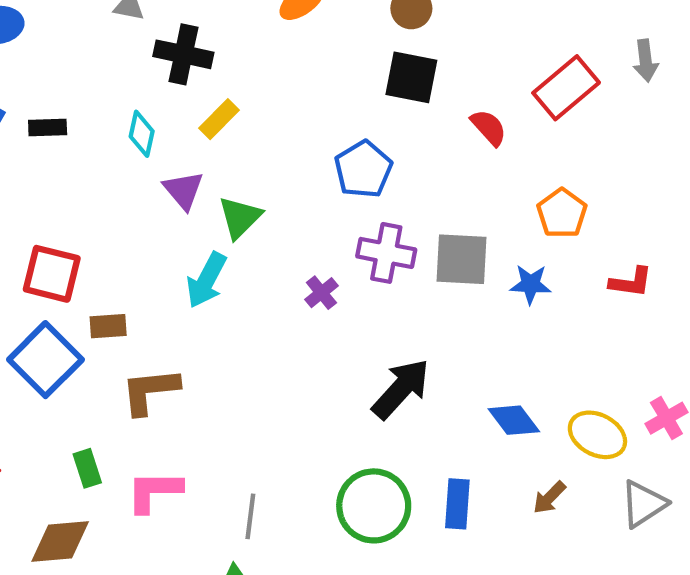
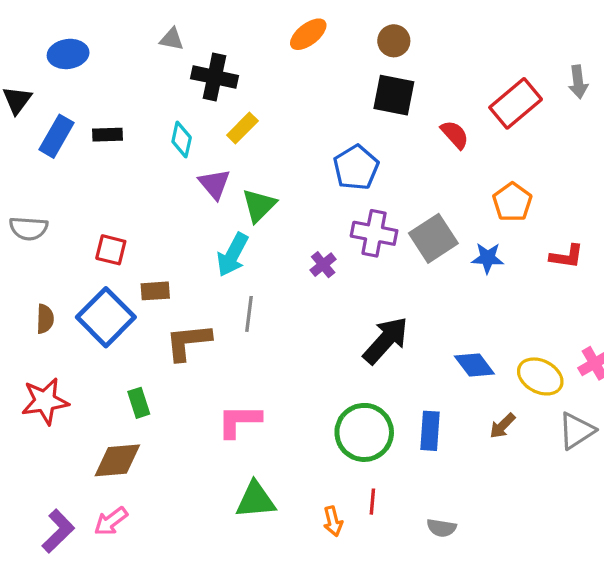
gray square: (462, 259) -> (433, 238), turned -36
red square: (52, 274) -> (111, 250), size x0.7
pink L-shape: (154, 491) -> (239, 421), moved
gray line: (250, 516) -> (249, 314), moved

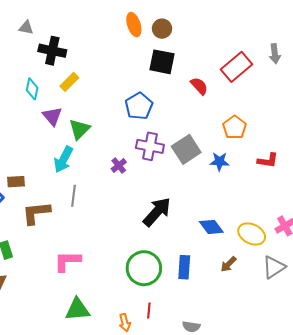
orange ellipse: (308, 34) -> (134, 25), moved, turned -70

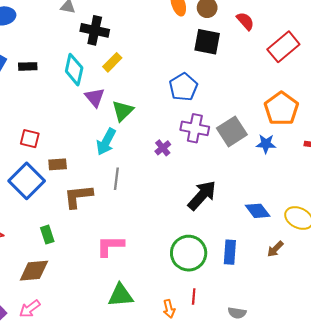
red semicircle: (199, 86) -> (245, 21), moved
cyan diamond: (32, 89) -> (74, 70), size x1.4
orange pentagon: (235, 127) -> (281, 109), size x1.4

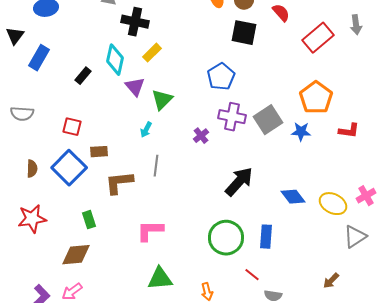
black rectangle: (28, 66) -> (83, 76), moved, turned -48
cyan arrow: (106, 142) -> (146, 130), size x0.6
brown arrow: (275, 249) -> (331, 281), moved
red line: (194, 296) -> (252, 275), moved, turned -56

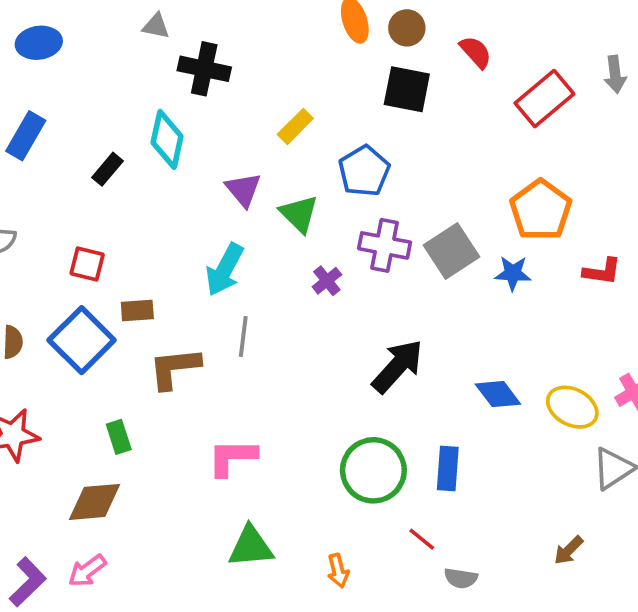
yellow rectangle: (152, 53) -> (295, 126), moved
purple triangle: (135, 87) -> (243, 190), moved
green triangle: (162, 100) -> (299, 214), moved, turned -30
cyan arrow: (146, 130) -> (225, 270), size x1.8

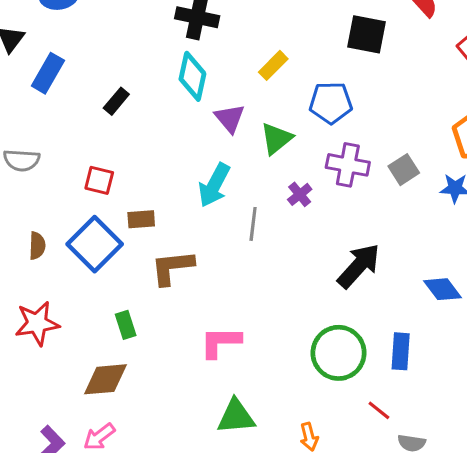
cyan diamond: (167, 139) -> (192, 76), moved
blue pentagon: (364, 171) -> (331, 103), turned 30
green triangle: (299, 214) -> (276, 138), turned 36
gray square: (451, 251) -> (404, 170), size x0.7
gray line: (243, 336) -> (253, 224), moved

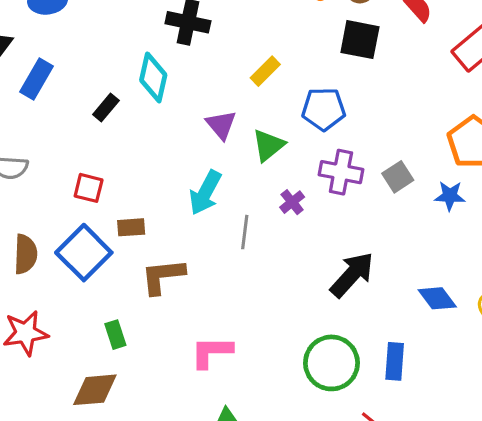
cyan diamond: (192, 76) -> (153, 77), moved
brown semicircle: (37, 246) -> (25, 254), size x1.4

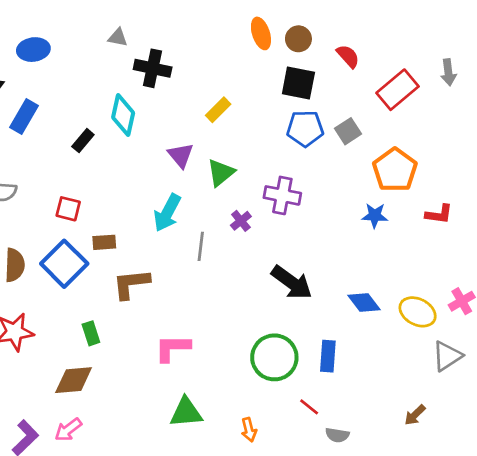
blue pentagon: (324, 109) -> (305, 129), moved
gray square: (398, 177) -> (348, 131), moved
black arrow: (352, 275) -> (292, 282), turned 84

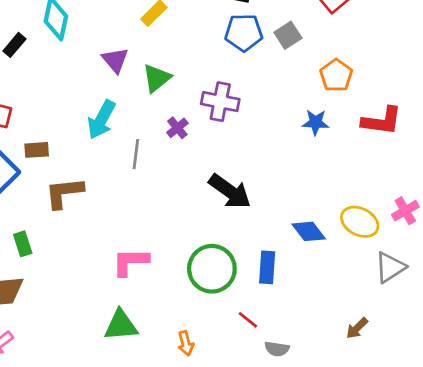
orange pentagon: (395, 170) -> (336, 75), size x0.7
red L-shape: (439, 214) -> (382, 121), size x1.4
blue diamond: (364, 303) -> (309, 231), moved
pink L-shape: (173, 348) -> (130, 262), moved

